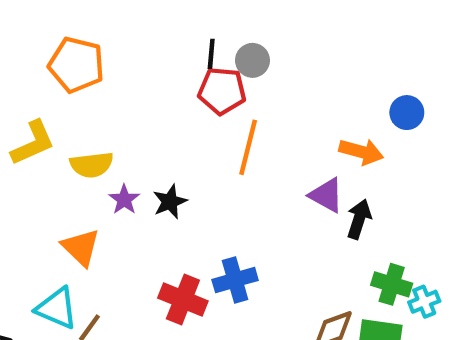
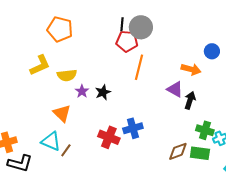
gray circle: (252, 60) -> (141, 27), size x1.5

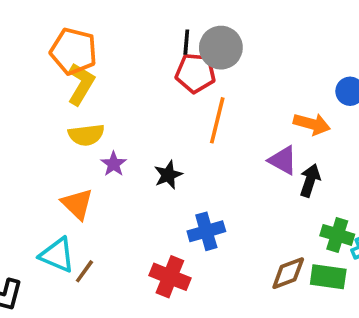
yellow L-shape: (40, 65) -> (81, 84), moved, turned -35
black star: (103, 92) -> (168, 175), moved
red cross: (109, 137) -> (170, 277), moved

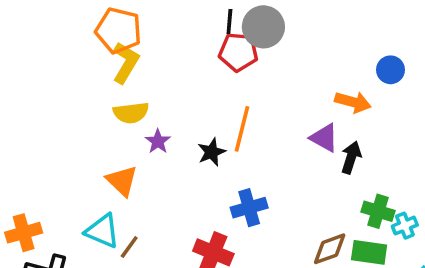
orange line: (217, 120) -> (242, 129), moved

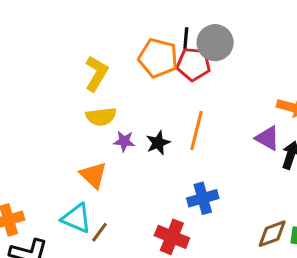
orange pentagon: (118, 30) -> (158, 58), moved
purple star: (158, 141) -> (124, 141), turned -30
black star: (212, 152) -> (158, 143), moved

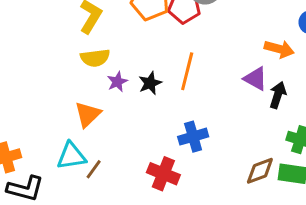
purple star: (124, 141) -> (117, 82), turned -30
orange triangle: (93, 175) -> (88, 114), turned 32
cyan triangle: (76, 218) -> (71, 156), turned -32

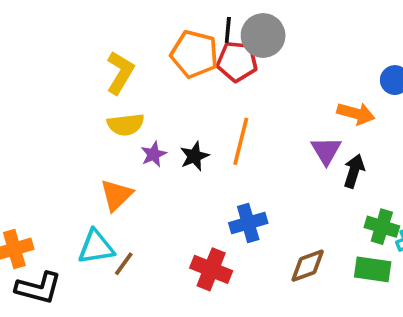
purple triangle: (255, 79) -> (326, 151), turned 30
brown diamond: (260, 171) -> (308, 266), moved

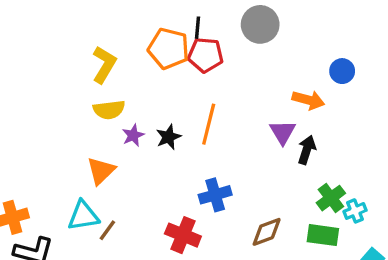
gray circle: (263, 35) -> (260, 24), moved
green cross: (382, 227) -> (331, 198), turned 36

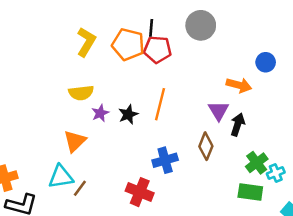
yellow L-shape: (104, 65) -> (86, 42), moved
brown diamond: (267, 232) -> (206, 146), moved, turned -48

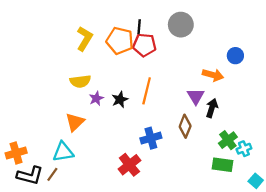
brown line: (80, 188) -> (52, 174), moved
red cross: (140, 192) -> (129, 165), turned 30

